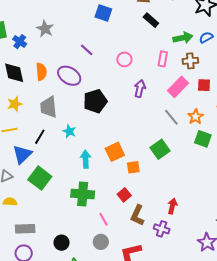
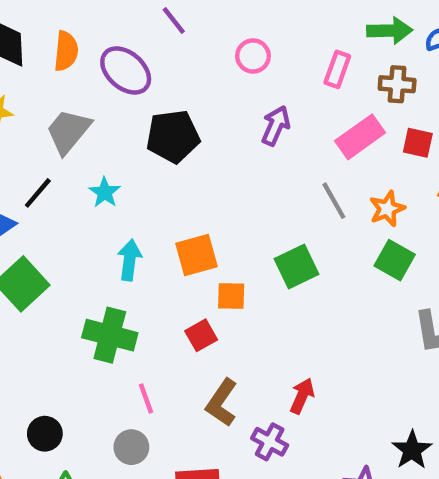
gray trapezoid: (49, 107) -> (68, 131), turned 35
red square: (124, 195) -> (201, 335), moved

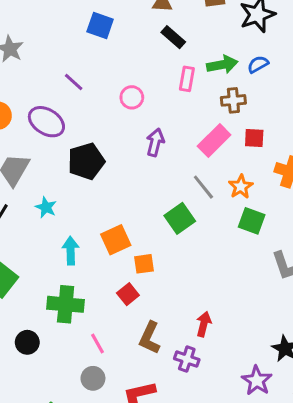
pink rectangle: (337, 69) -> (187, 79), moved
green square: (296, 267) -> (180, 218), moved
black circle: (45, 434) -> (27, 342), moved

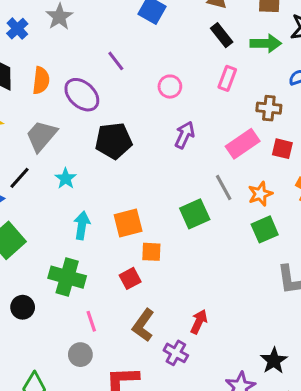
green arrow: (222, 65) -> (266, 43), moved
green square: (252, 221) -> (265, 229), turned 36

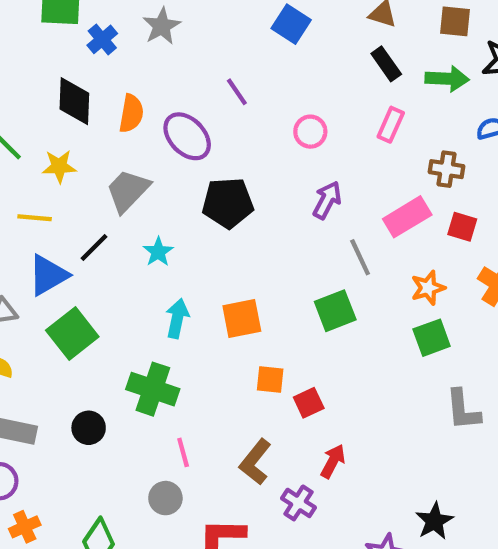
gray line: (224, 188) -> (360, 257), moved
orange square: (151, 252) -> (270, 379), moved
red square: (130, 278) -> (309, 403), moved

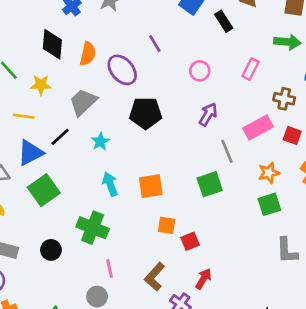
black rectangle: (386, 64) -> (224, 21), moved
cyan arrow: (177, 318) -> (110, 184), turned -35

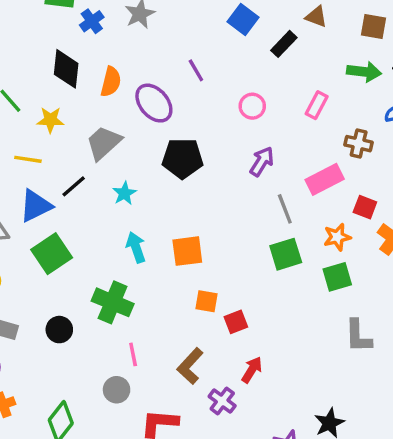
black rectangle: (224, 21) -> (284, 44), turned 75
red square: (292, 135) -> (365, 207), moved
green square: (210, 184) -> (286, 254), moved

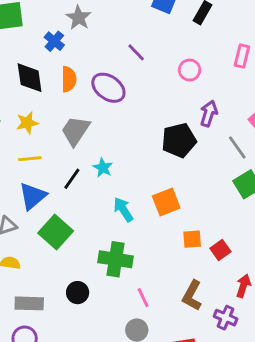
blue cross: (92, 21) -> (54, 41), moved
black pentagon: (183, 158) -> (179, 140), moved
yellow line: (28, 159) -> (30, 159), moved
black line: (74, 186) -> (72, 179), moved

